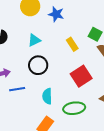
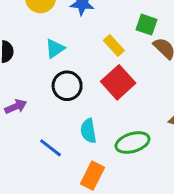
red square: (81, 76) -> (118, 82), moved
blue line: (17, 89) -> (50, 148), moved, turned 56

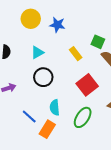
red square: (118, 82) -> (87, 85), moved
green ellipse: (132, 143) -> (83, 117), turned -45
orange rectangle: (92, 176) -> (47, 129), moved

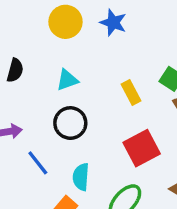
blue star: (57, 25) -> (113, 23), moved
blue line: (29, 117) -> (38, 163), moved

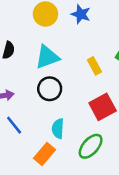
cyan triangle: (67, 80) -> (47, 57), size x1.5
blue line: (38, 163) -> (14, 125), moved

